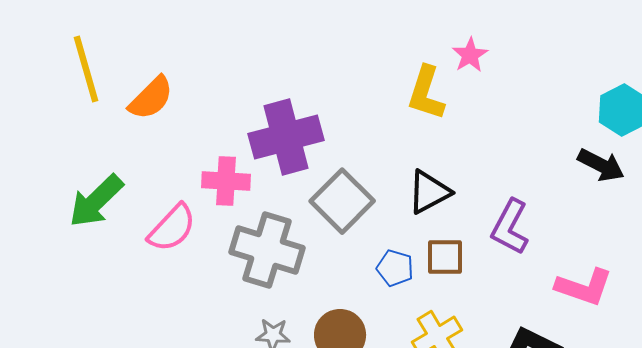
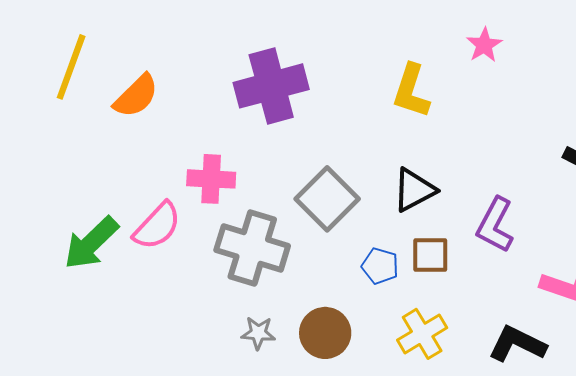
pink star: (470, 55) -> (484, 45), moved
yellow line: (86, 69) -> (71, 67), turned 36
purple cross: (286, 137) -> (271, 86), moved
green arrow: (96, 201) -> (91, 243), moved

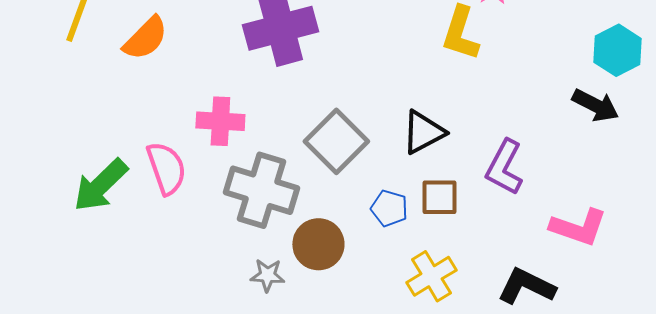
yellow L-shape: (411, 91) -> (460, 33), moved
pink semicircle: (157, 226) -> (166, 168), turned -62
brown circle: (325, 333) -> (318, 244), moved

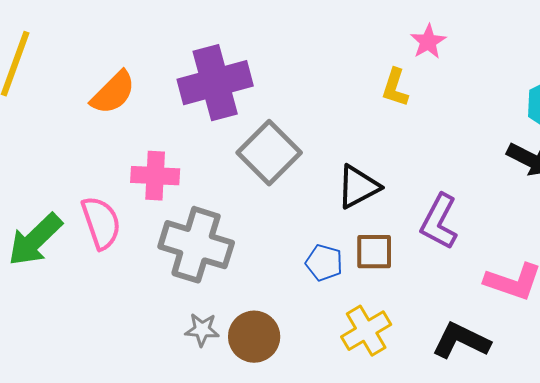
yellow L-shape: (460, 33) -> (395, 88), size x0.7
orange semicircle: (145, 38) -> (113, 93), moved
gray square: (336, 141) -> (269, 153), moved
brown circle: (318, 244) -> (254, 337), moved

